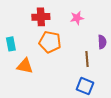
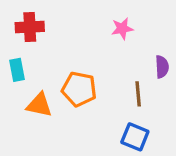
red cross: (41, 17) -> (30, 27), moved
orange pentagon: (50, 42) -> (79, 89), moved

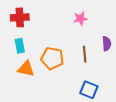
cyan rectangle: (17, 70) -> (20, 46), moved
brown line: (138, 94) -> (85, 54), moved

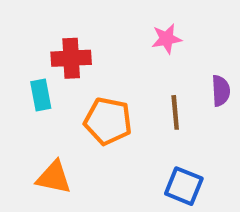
red cross: (20, 17) -> (71, 58), moved
orange triangle: (26, 69) -> (54, 177), moved

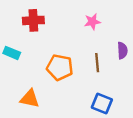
red cross: (71, 58) -> (33, 20), moved
cyan rectangle: (41, 95) -> (12, 53), moved, turned -56

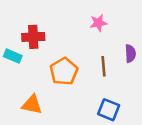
red cross: (33, 20) -> (33, 37), moved
orange pentagon: (60, 67) -> (64, 71), turned 30

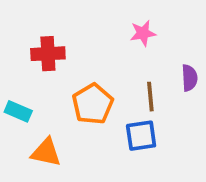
cyan rectangle: (13, 56) -> (18, 111), moved
blue square: (109, 110) -> (141, 136), moved, turned -30

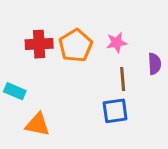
pink star: (143, 33) -> (117, 43), moved
orange pentagon: (93, 104) -> (76, 46), moved

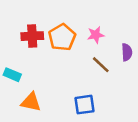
brown line: (123, 79) -> (101, 65), turned -42
blue square: (115, 111) -> (85, 105), moved

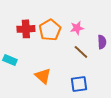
orange triangle: (31, 102) -> (43, 76), moved, turned 30
blue square: (85, 105) -> (79, 84), moved

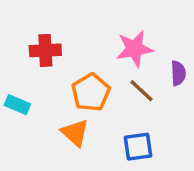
pink star: (77, 28) -> (135, 49), size x1.5
orange pentagon: (50, 30) -> (91, 92), moved

